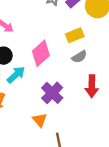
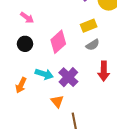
cyan arrow: (16, 75) -> (44, 74), moved, turned 60

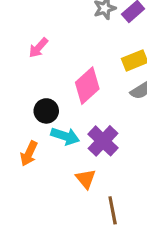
pink arrow: (27, 18) -> (38, 48), turned 96
black circle: (25, 44) -> (46, 111), moved

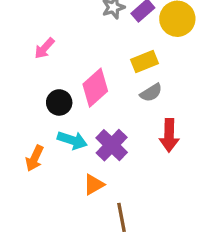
black circle: (46, 111) -> (59, 102), moved
orange triangle: (86, 179) -> (94, 185), turned 40

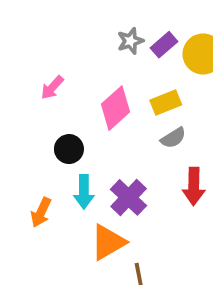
pink diamond: (95, 88) -> (115, 108), moved
cyan arrow: (72, 140) -> (84, 192), turned 72
orange triangle: (94, 185) -> (108, 242), size x1.5

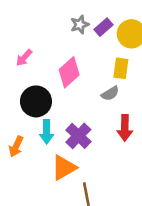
yellow rectangle: (166, 102) -> (121, 68), moved, turned -60
black circle: (69, 149) -> (36, 101), size x1.5

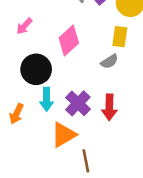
red arrow: (125, 128) -> (109, 107), moved

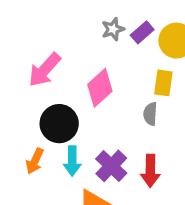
pink arrow: (24, 26) -> (45, 70), size x1.6
gray semicircle: (109, 61) -> (150, 114), turned 126
orange arrow: (16, 114) -> (35, 161), moved

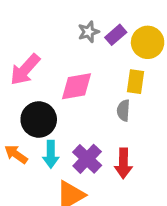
pink diamond: (100, 88) -> (76, 86), turned 32
orange arrow: (35, 161) -> (16, 154), turned 100

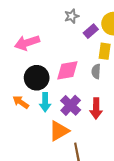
purple rectangle: (116, 35) -> (91, 31), moved
pink arrow: (25, 70) -> (27, 43), turned 30
pink diamond: (76, 86) -> (67, 70), moved

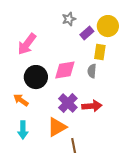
pink arrow: (27, 43) -> (27, 44), turned -35
cyan arrow: (45, 102) -> (23, 130), moved
red arrow: (96, 109) -> (92, 106), turned -96

